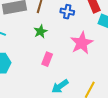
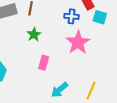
blue cross: (67, 12) -> (71, 16), moved

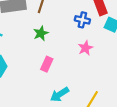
pink star: (78, 42) -> (85, 48), size x0.6

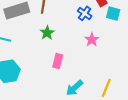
blue cross: (82, 20) -> (85, 13), turned 32

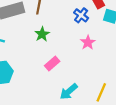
pink rectangle: (58, 61) -> (52, 63), turned 32

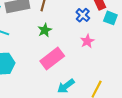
pink rectangle: (52, 63) -> (52, 58), size x1.6

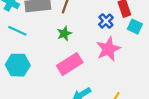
pink star: (87, 41) -> (108, 49), size x1.6

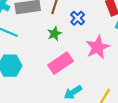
blue cross: (106, 21) -> (78, 18), moved

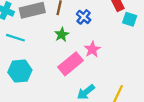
pink star: (98, 47) -> (92, 49), moved, size x0.7

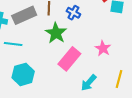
green star: (62, 35) -> (56, 33), size x1.5
pink star: (92, 49) -> (103, 48), moved

